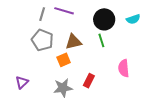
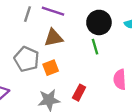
gray pentagon: (42, 40) -> (27, 59), moved
brown triangle: (73, 42) -> (54, 38), moved

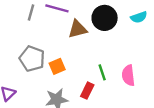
brown triangle: (54, 38) -> (78, 29), moved
green line: (95, 47) -> (102, 72), moved

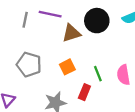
orange square: (57, 66) -> (67, 67), moved

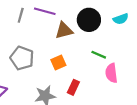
green line: (98, 74) -> (99, 55), moved, turned -48

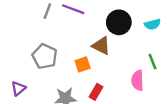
brown triangle: (64, 30) -> (101, 46), moved, turned 36
green line: (99, 55) -> (153, 62), moved, turned 40

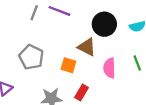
orange square: (83, 64) -> (68, 65), turned 35
pink semicircle: (137, 80) -> (109, 68), moved

